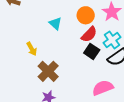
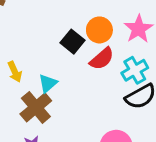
cyan triangle: (55, 23) -> (48, 83), moved, turned 32
black square: (92, 51) -> (72, 42), moved

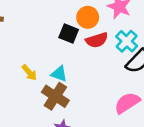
red semicircle: (102, 59) -> (97, 40), turned 40
cyan triangle: (48, 83) -> (59, 74), turned -42

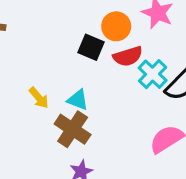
cyan cross: (127, 41) -> (153, 74), moved

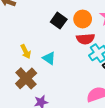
black square: (91, 47) -> (59, 21), moved
brown cross: (73, 129) -> (26, 78), moved

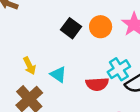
red semicircle: (85, 39) -> (97, 84), moved

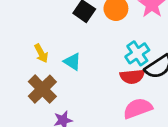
red semicircle: (97, 84) -> (132, 77), moved

